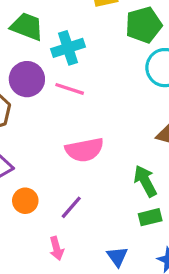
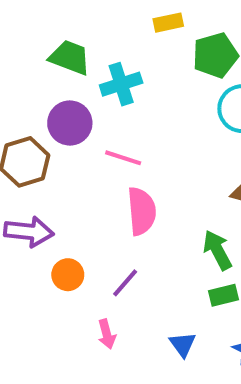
pink line: (70, 89) -> (123, 158), moved
pink semicircle: (84, 150) -> (142, 211), turned -84

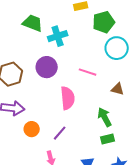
purple circle: (70, 123) -> (47, 67), moved
pink line: (123, 158) -> (88, 72), moved

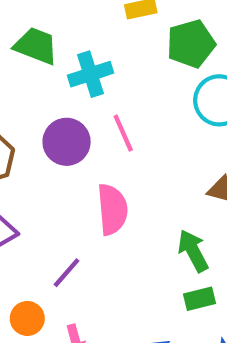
pink line: (88, 72) -> (123, 133), moved, turned 48
orange circle: (32, 129) -> (27, 318), moved
purple line: (60, 133) -> (67, 273), moved

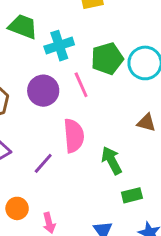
green pentagon: (191, 44) -> (107, 59), moved
green arrow: (193, 251) -> (112, 160), moved
purple line: (67, 273) -> (43, 163), moved

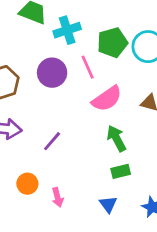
pink semicircle: (74, 136) -> (107, 99), moved, turned 60
green rectangle: (132, 195) -> (121, 171), moved

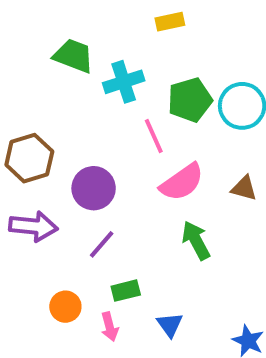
purple circle: (52, 73) -> (94, 188), moved
green rectangle: (121, 171) -> (126, 291), moved
blue triangle: (108, 204) -> (170, 325), moved

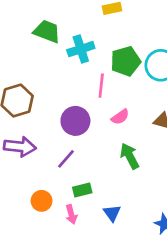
pink line: (154, 136) -> (101, 86), turned 30
pink semicircle: (182, 182) -> (120, 117), size x0.6
purple circle: (94, 188) -> (75, 121), moved

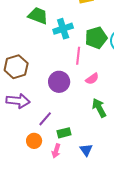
purple line: (66, 159) -> (45, 119), moved
pink arrow: (71, 214) -> (56, 151), turned 32

